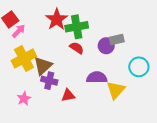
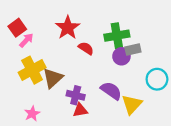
green cross: (77, 27) -> (117, 36), moved
red semicircle: (77, 48) -> (86, 48), moved
purple semicircle: (97, 77) -> (111, 91), turned 36
purple cross: (49, 81) -> (76, 95), moved

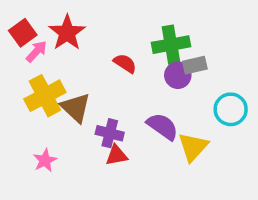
red star: (68, 28) -> (67, 33), moved
brown triangle: (53, 78) -> (76, 108), turned -35

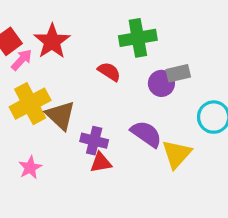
green cross: (171, 45) -> (138, 38), moved

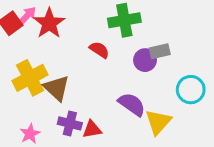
pink arrow: (22, 60) -> (27, 16), moved
purple cross: (94, 141) -> (70, 123), moved

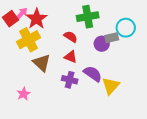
yellow cross: (30, 78) -> (29, 40), moved
cyan circle: (191, 90) -> (126, 28), moved
purple cross: (70, 123) -> (70, 80), moved
red triangle: (92, 129) -> (71, 57), moved, turned 32

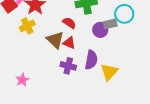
yellow cross: (29, 40) -> (27, 26), size x0.7
brown triangle: (42, 63) -> (55, 40), moved
purple semicircle: (93, 74) -> (91, 60), turned 66

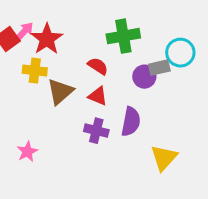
yellow cross: (27, 26) -> (35, 71), turned 35
brown triangle: (55, 40) -> (60, 92), moved, turned 36
yellow triangle: (109, 72) -> (164, 158), moved

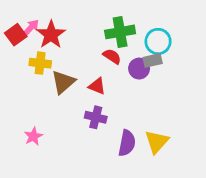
cyan circle: (180, 53) -> (158, 41), moved
red semicircle: (98, 66) -> (112, 56), moved
purple semicircle: (131, 122) -> (127, 143), moved

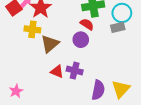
purple circle: (139, 69) -> (81, 40), moved
red triangle: (97, 86) -> (57, 72), moved
pink star: (33, 136) -> (16, 91), moved

